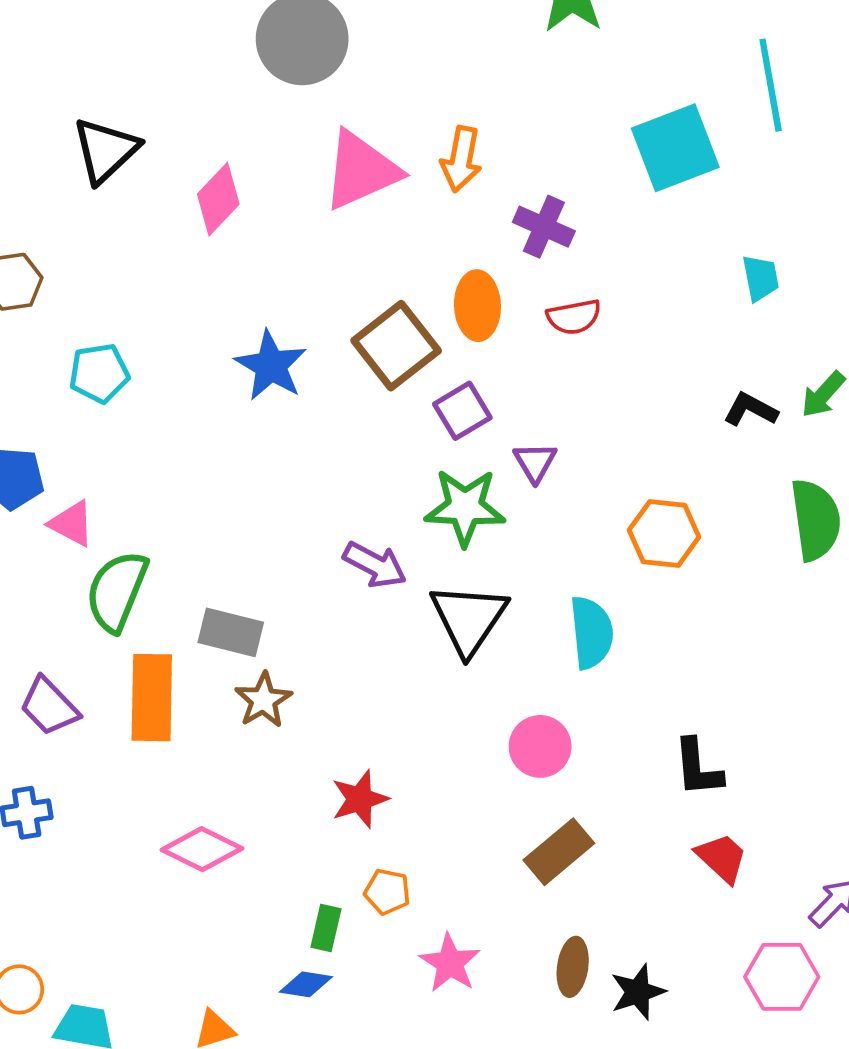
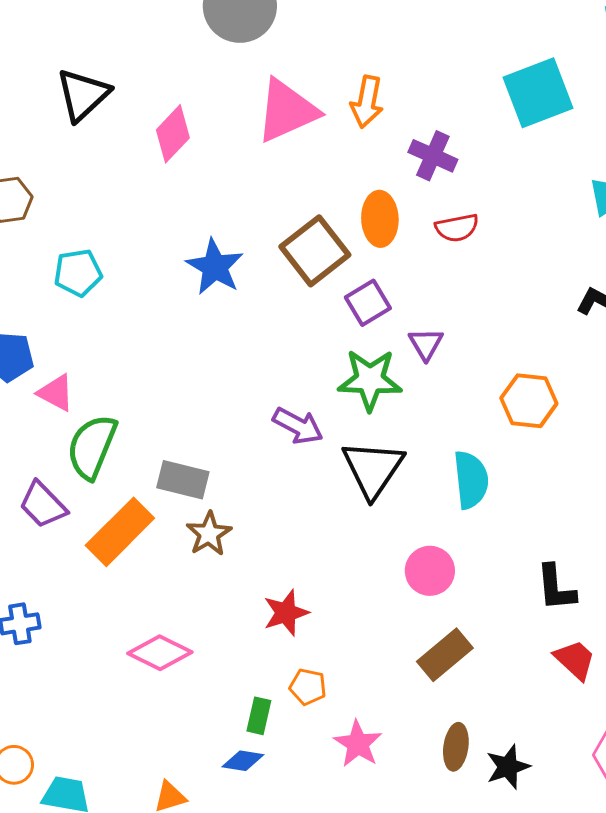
orange rectangle: (152, 698) -> (120, 532), turned 44
purple trapezoid: (49, 706) -> (43, 505), moved

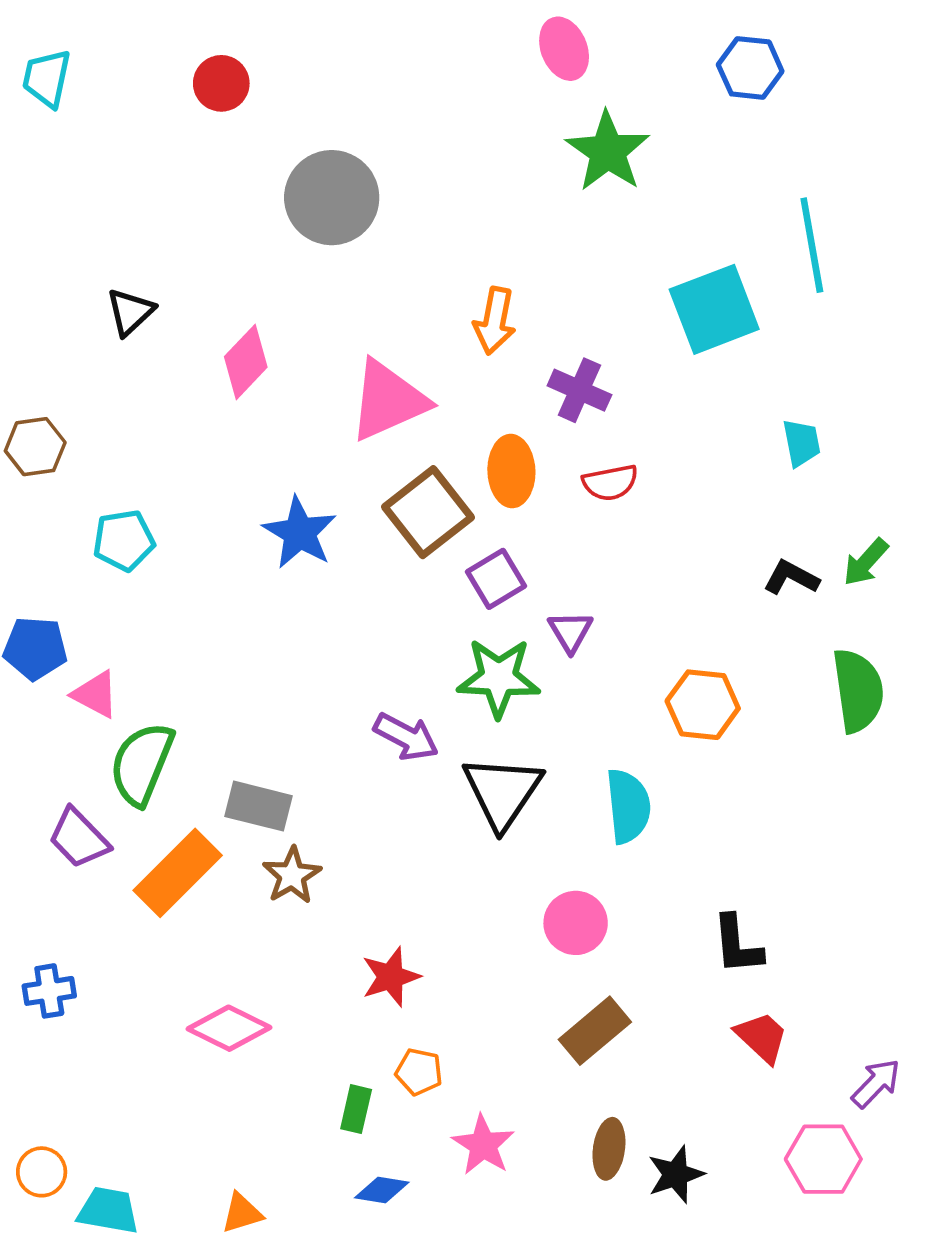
black triangle: (83, 95) -> (130, 312), size x0.7
pink triangle: (287, 111) -> (388, 400), moved
blue diamond: (243, 761) -> (382, 1190), moved

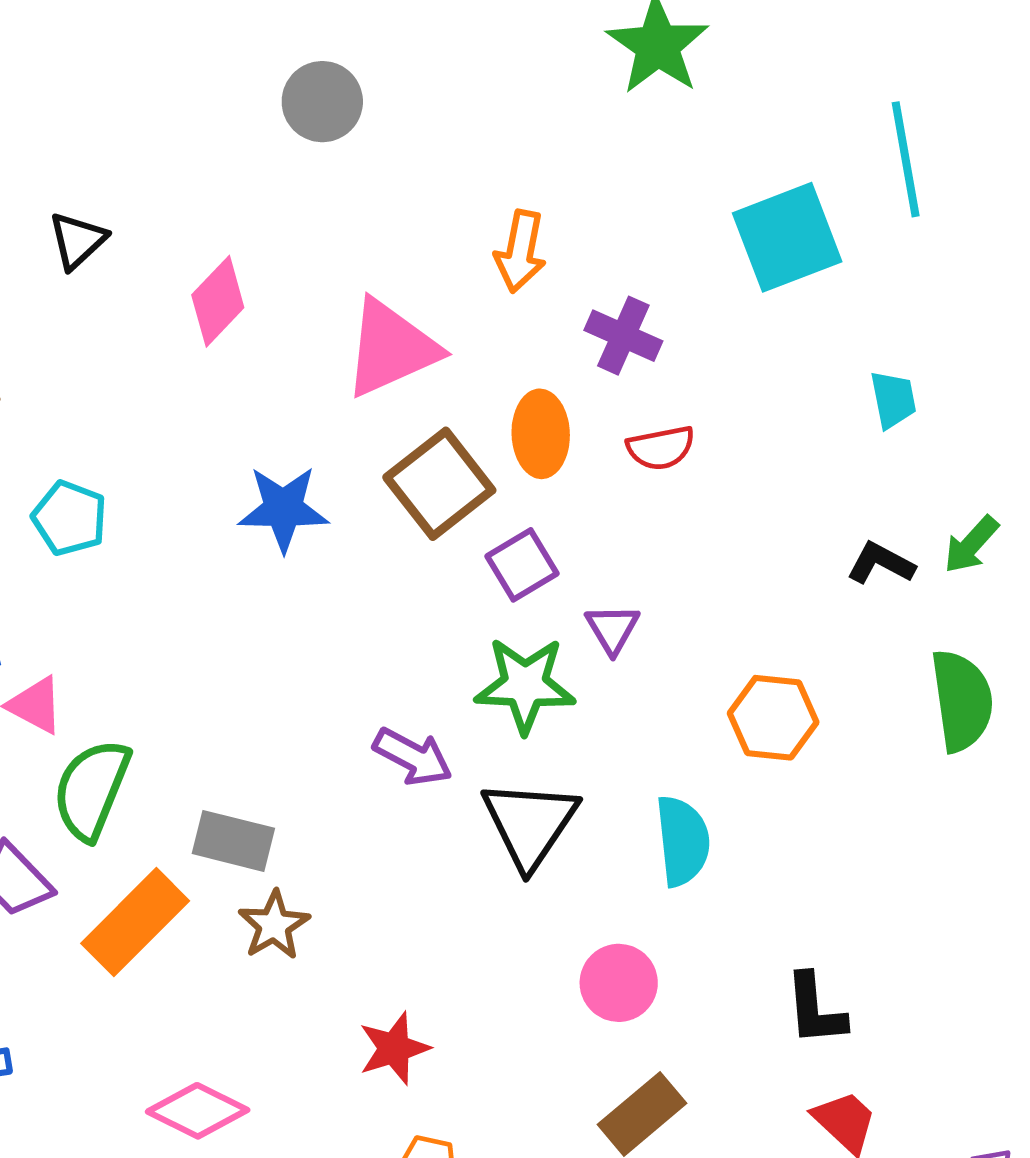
gray circle: (332, 198) -> (322, 102), size x0.7
blue star: (300, 533) -> (283, 509), turned -30
cyan pentagon: (124, 540) -> (70, 518), turned 30

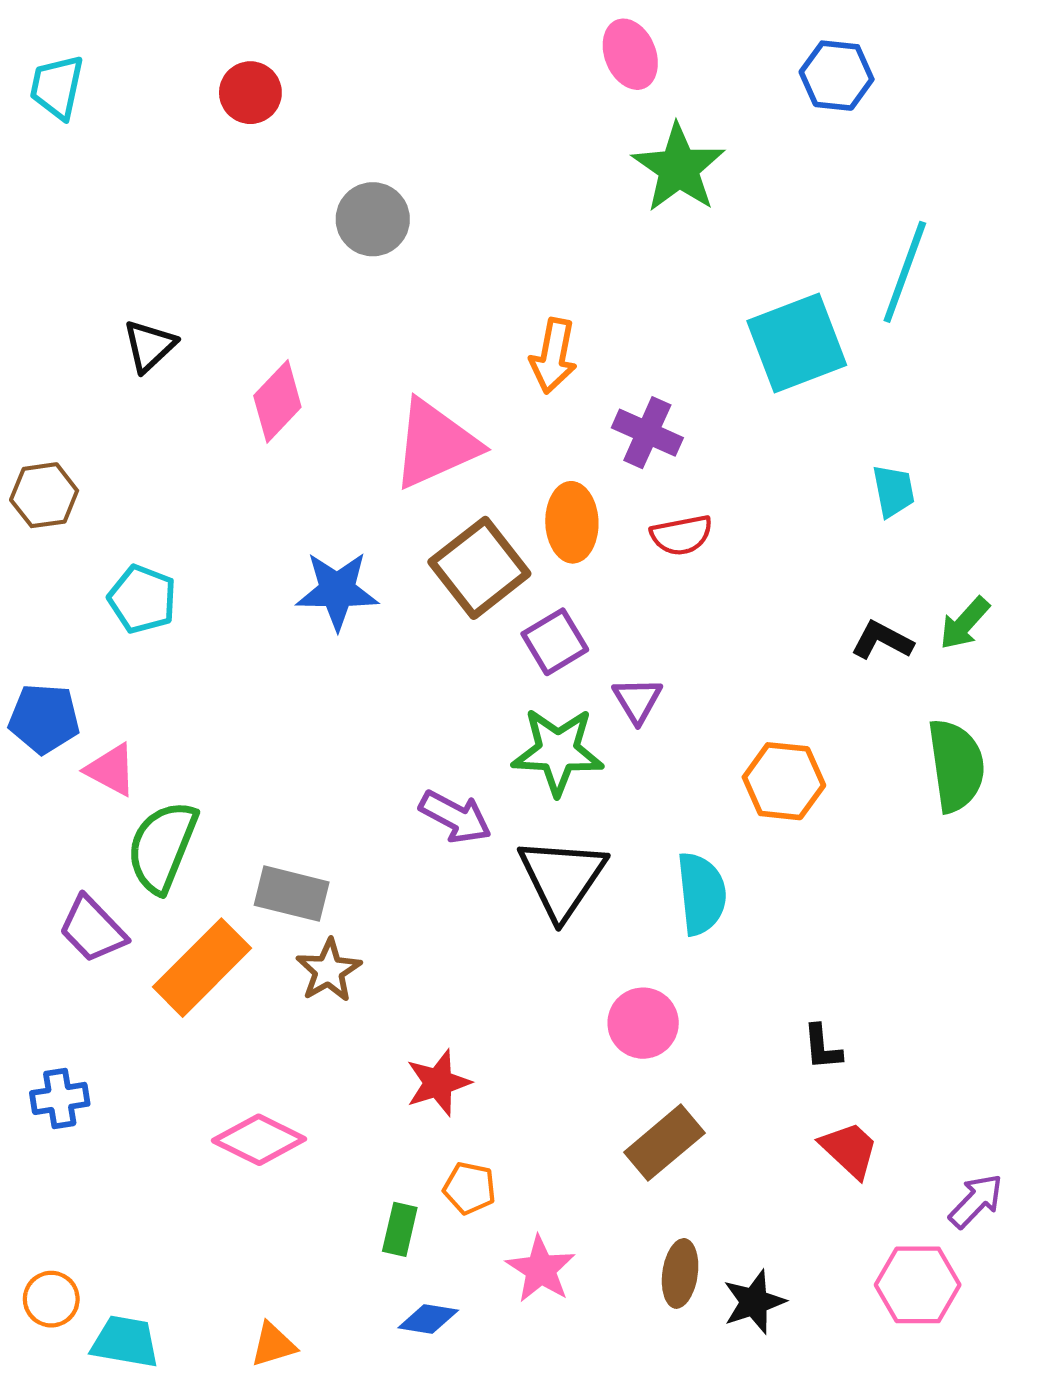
cyan line: (906, 159) -> (905, 272), turned 30
black L-shape: (815, 1009) -> (822, 1047), size x0.7

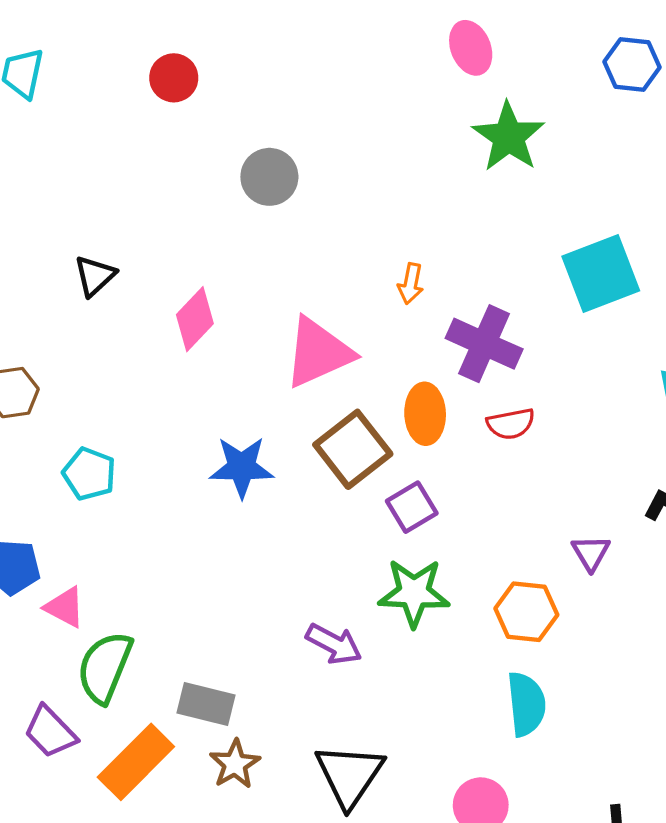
orange arrow: (553, 356) -> (411, 284), size x0.7
purple cross: (647, 433) -> (484, 344), size x1.4
purple triangle: (637, 700) -> (591, 553), moved
orange hexagon: (784, 781) -> (526, 612), moved
black triangle: (562, 878) -> (349, 775), moved

